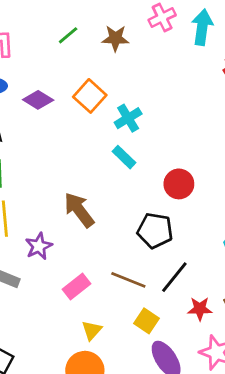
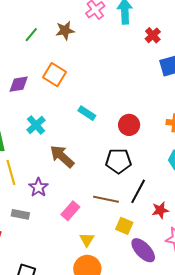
purple diamond: (38, 100) -> (19, 84), turned -30
cyan cross: (128, 118) -> (36, 125), moved

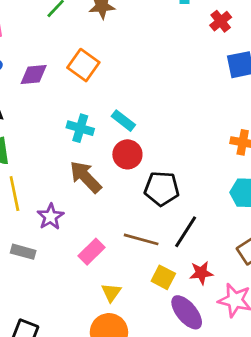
cyan cross: (36, 125) -> (80, 128), moved, turned -36
red circle: (129, 125) -> (127, 154), moved
red star: (160, 210) -> (201, 273), moved

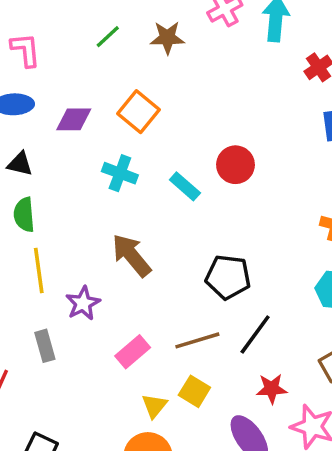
cyan cross: (80, 128) -> (120, 173), moved
red circle: (127, 154) -> (235, 165), moved
brown line: (141, 239) -> (197, 340), turned -36
gray rectangle: (23, 252) -> (45, 346), turned 55
yellow square: (163, 277) -> (194, 391), moved

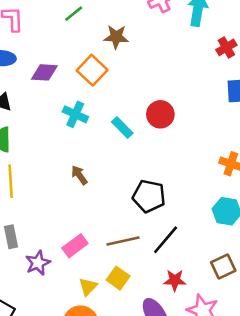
brown star: (167, 38) -> (116, 37), moved
brown arrow: (131, 255) -> (79, 175), size x0.6
purple star: (83, 303) -> (38, 263), moved

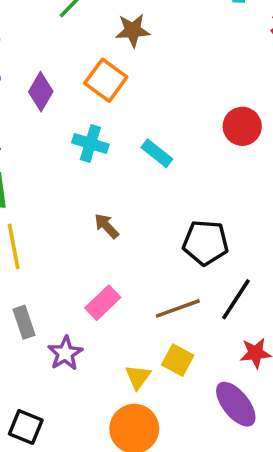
purple diamond: (44, 72) -> (41, 92), turned -56
red circle: (160, 114) -> (242, 126), moved
pink rectangle: (75, 246) -> (103, 303), moved

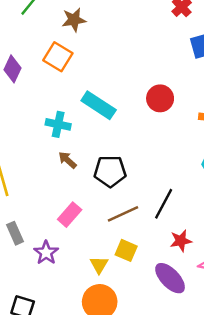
red circle: (242, 126) -> (160, 98), moved
cyan cross: (90, 143) -> (58, 124), moved
cyan rectangle: (157, 153) -> (99, 105), size x1.5
black pentagon: (205, 243) -> (110, 171), moved

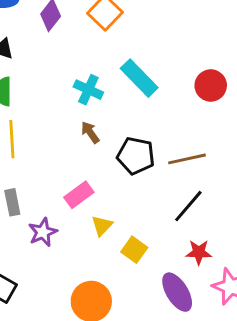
brown line: (123, 214) -> (187, 159), moved
yellow triangle: (99, 265) -> (102, 226), moved

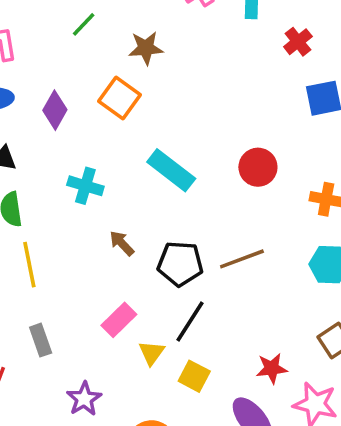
cyan cross: (88, 90) -> (85, 186), moved
black line: (188, 206) -> (190, 321), moved
purple star: (43, 232) -> (84, 399), moved

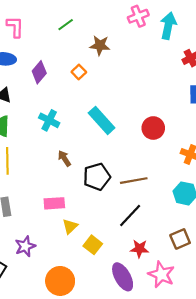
orange square: (120, 98) -> (79, 72), size x0.6
black pentagon: (180, 264) -> (97, 177), turned -30
pink rectangle: (119, 320) -> (54, 203), turned 30
black line: (190, 321) -> (130, 216), moved

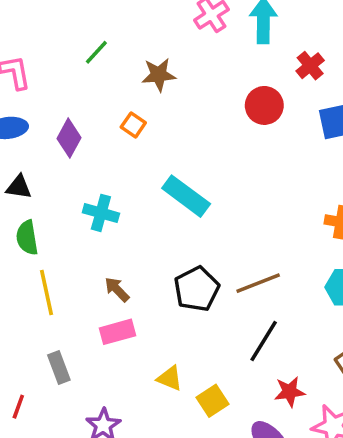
red circle: (153, 128) -> (264, 105), moved
brown arrow: (64, 158) -> (117, 289), moved
pink rectangle: (54, 203) -> (117, 332), moved
yellow triangle: (70, 226) -> (170, 378), turned -42
yellow square: (93, 245) -> (213, 401), turned 30

